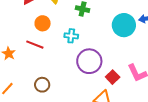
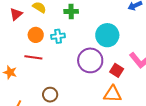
cyan circle: (124, 25) -> (107, 35), moved
cyan cross: (71, 36) -> (58, 36), moved

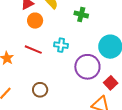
orange circle: (36, 35) -> (35, 21), moved
cyan cross: (58, 36) -> (61, 45), moved

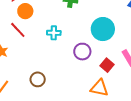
red line: (33, 50) -> (18, 30), moved, turned 30
purple circle: (87, 67) -> (82, 52), size x0.7

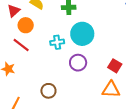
cyan circle: (103, 29) -> (82, 34), moved
purple circle: (82, 52) -> (78, 63), moved

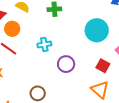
cyan circle: (82, 34) -> (97, 30), moved
orange triangle: (111, 90) -> (100, 90), turned 42

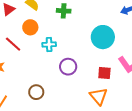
orange circle: (12, 29) -> (30, 27), moved
red square: (103, 66) -> (104, 73), turned -32

